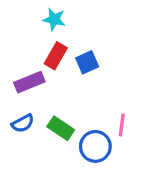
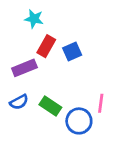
cyan star: (54, 19) -> (34, 19), moved

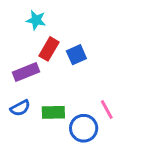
pink line: (101, 103) -> (107, 109), turned -36
green rectangle: (50, 106) -> (53, 112), turned -35

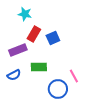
green rectangle: (53, 112) -> (39, 67), moved

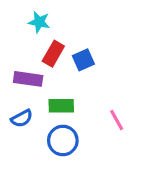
purple rectangle: (18, 50) -> (28, 79), turned 30
blue circle: (58, 89) -> (63, 140), moved

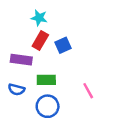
cyan star: (39, 22) -> (39, 18), moved
blue semicircle: (22, 118) -> (16, 90), turned 42

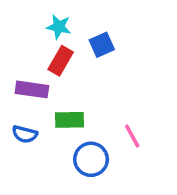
blue square: (63, 45) -> (102, 45), moved
blue circle: (48, 106) -> (91, 159), moved

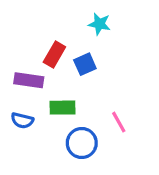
cyan star: (59, 27) -> (99, 24), moved
blue square: (102, 45) -> (85, 64), moved

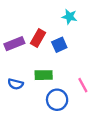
purple rectangle: (29, 80) -> (14, 44), moved, turned -30

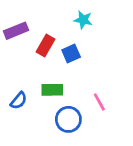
purple rectangle: (14, 44) -> (16, 31), moved
blue semicircle: (16, 84) -> (19, 101), turned -64

